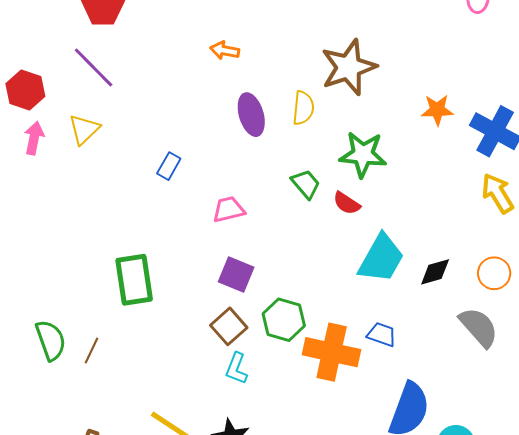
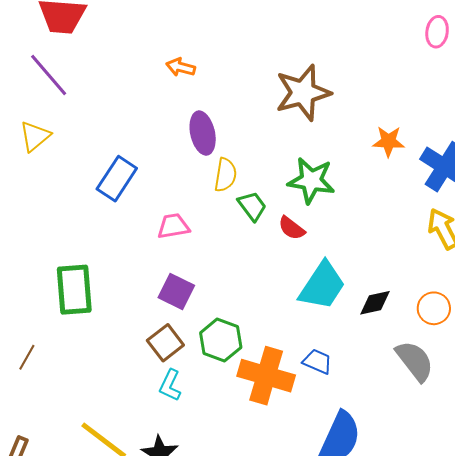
yellow semicircle: (303, 108) -> (225, 175), moved
blue rectangle: (169, 166) -> (117, 179), size x1.6

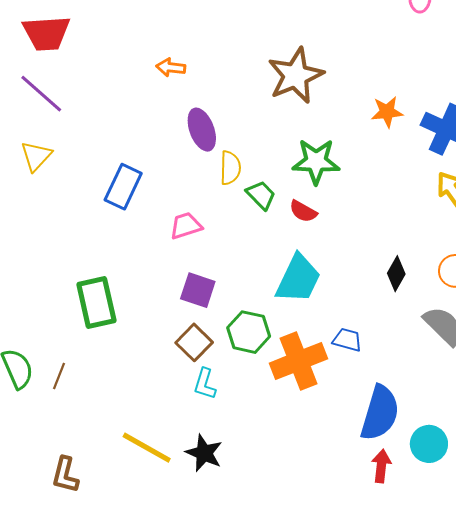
cyan trapezoid: (322, 286) -> (298, 279), moved
black diamond: (375, 303) -> (396, 274), turned -40
orange cross: (266, 376) -> (298, 361), turned -30

